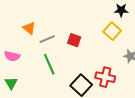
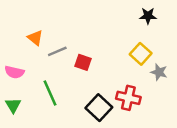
yellow square: (112, 31) -> (141, 54), moved
red square: (74, 40) -> (83, 62), moved
green line: (49, 64) -> (50, 93), moved

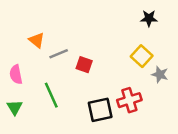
pink semicircle: (14, 72) -> (16, 74), turned 66
red cross: (128, 98) -> (129, 100), turned -30
black square: (99, 108) -> (100, 110), turned 35

